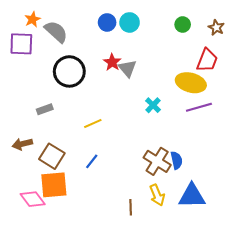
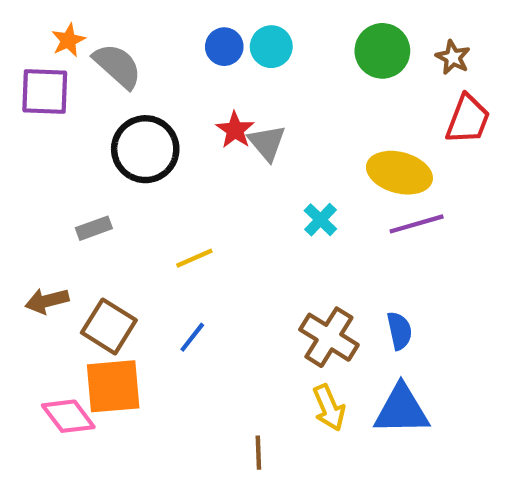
green circle: (183, 25) -> (382, 51), size x1.6
red trapezoid: (207, 60) -> (468, 119), moved
blue semicircle: (177, 160) -> (399, 331), moved
brown line: (131, 207) -> (258, 453), moved

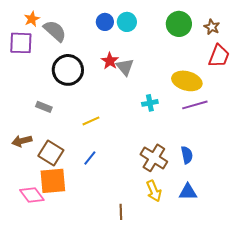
cyan cross: (320, 220) -> (150, 103), turned 35
gray rectangle: (94, 228) -> (44, 107), turned 42
blue triangle: (402, 410) -> (188, 192), size x0.7

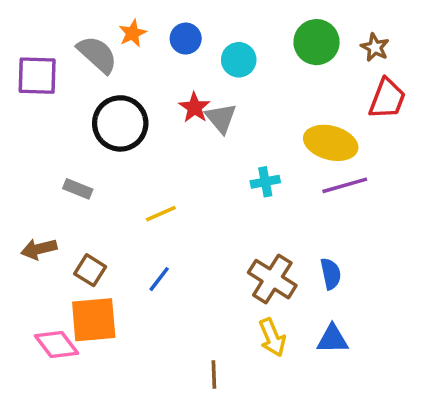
orange star: (32, 19) -> (133, 33), moved
cyan circle: (127, 22) -> (239, 60), moved
brown square: (51, 153) -> (90, 270), size x0.7

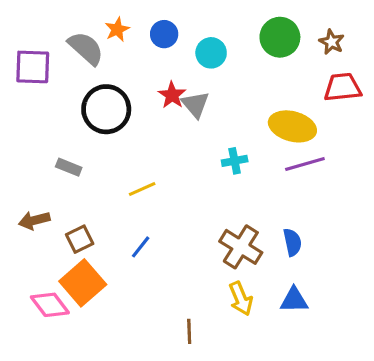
red trapezoid: (387, 99) -> (343, 87), turned -117
brown square: (90, 270) -> (80, 239), turned 32
orange square: (94, 320) -> (83, 283), turned -36

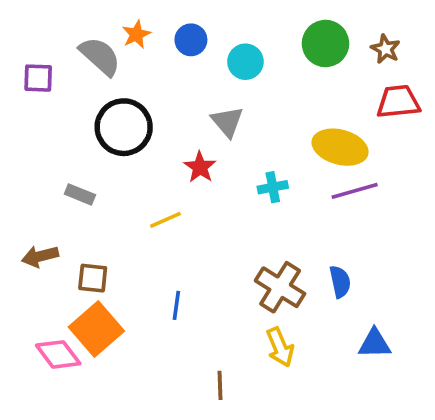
purple square: (33, 67) -> (38, 78), size x0.7
red star: (172, 95) -> (200, 167), moved
brown square: (80, 239) -> (93, 278), turned 32
blue line: (141, 247) -> (176, 305), moved, turned -30
blue triangle: (294, 300) -> (375, 344), moved

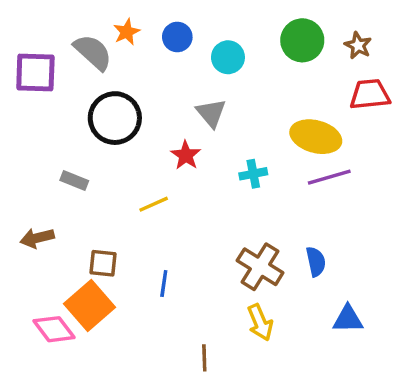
purple square: (38, 78) -> (35, 72), size x1.5
brown square: (93, 278) -> (103, 263), moved

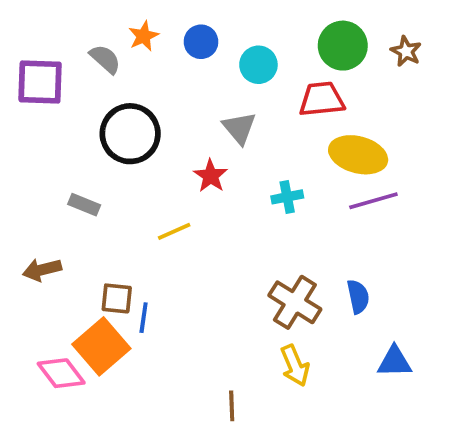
gray semicircle: (93, 52) -> (105, 59), size x0.7
red trapezoid: (370, 94) -> (322, 99), moved
blue line: (164, 284) -> (144, 318), moved

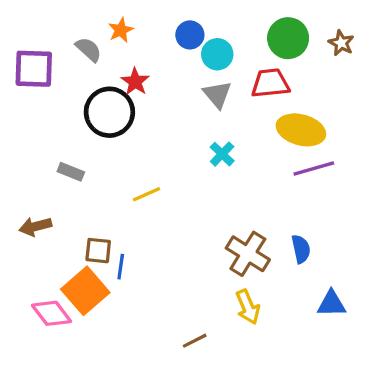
blue circle: (201, 42) -> (190, 35), moved
gray triangle: (239, 128) -> (217, 94), moved
red star: (211, 176) -> (135, 82), moved
cyan cross: (287, 197) -> (222, 154), moved, turned -35
brown line: (232, 406) -> (195, 341), turned 65

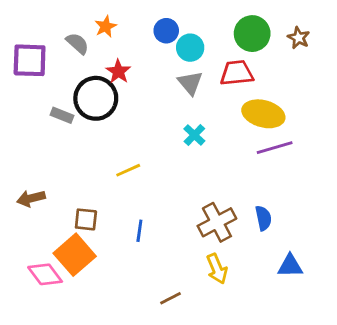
gray rectangle: (71, 172) -> (62, 115), moved
brown cross: (248, 254) -> (217, 222), turned 30
blue line: (121, 267) -> (139, 231), moved

